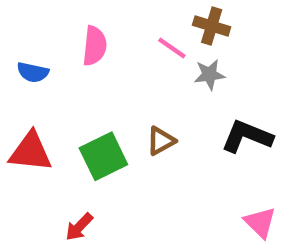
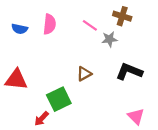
brown cross: (212, 26) -> (122, 16), moved
blue semicircle: (33, 72) -> (20, 29), moved
green square: (103, 156) -> (59, 99), moved

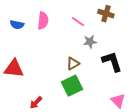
gray star: (109, 39) -> (90, 42), moved
black L-shape: (129, 71) -> (112, 62), turned 50
green square: (59, 99) -> (72, 86), moved

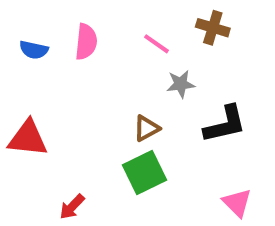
black L-shape: (112, 62) -> (225, 124), turned 95

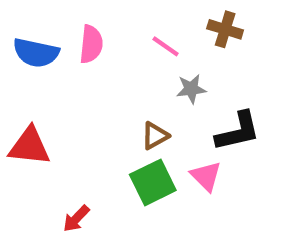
blue semicircle: (34, 50) -> (36, 53), size x1.5
pink triangle: (237, 203) -> (206, 176), moved

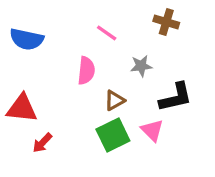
pink semicircle: (91, 44) -> (86, 71), moved
pink line: (166, 46) -> (107, 33), moved
red arrow: (76, 219) -> (42, 143), moved

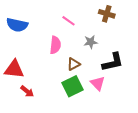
red arrow: (42, 143) -> (27, 91), turned -96

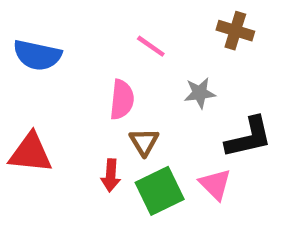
brown triangle: (73, 64) -> (144, 142), moved, turned -32
red arrow: (27, 91) -> (111, 175), moved, turned 56

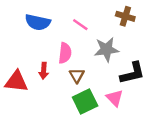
blue semicircle: (37, 55) -> (38, 22), moved
gray star: (200, 93) -> (106, 49), size x1.5
red arrow: (111, 175) -> (44, 71), moved

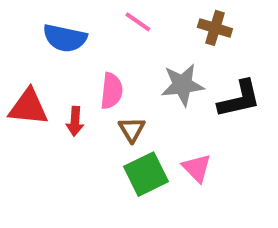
pink line: (80, 25) -> (138, 22), moved
black L-shape: (132, 73) -> (239, 99), moved
red triangle: (16, 81) -> (28, 107), moved

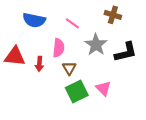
pink line: (138, 22) -> (72, 23), moved
gray star: (183, 85) -> (96, 45), turned -30

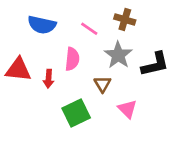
brown cross: (113, 15) -> (125, 20), moved
brown triangle: (69, 68) -> (102, 84), moved
green square: (77, 92) -> (76, 113), moved

